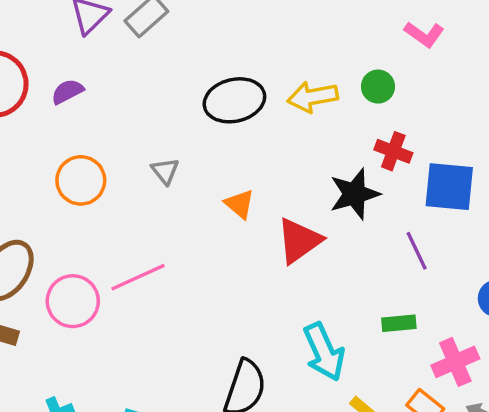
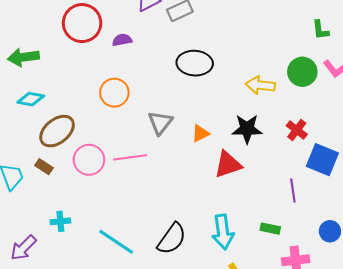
green circle: (378, 87) -> (302, 72), moved, size x1.5
black ellipse: (234, 100) -> (195, 63), moved
gray triangle: (165, 171) -> (160, 123), moved, size x1.5
black star: (354, 194) -> (247, 129), moved
orange triangle: (240, 204) -> (200, 133), turned 36

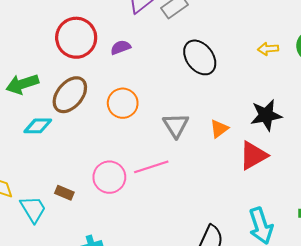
black ellipse: (195, 63) -> (200, 57), turned 60
yellow arrow: (260, 85) -> (268, 49), moved, size x0.7
brown ellipse: (57, 131) -> (70, 95), moved

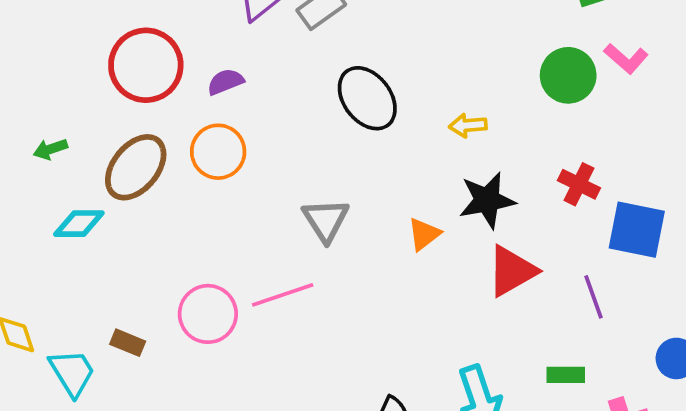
yellow arrow: (268, 49) -> (468, 125), moved
green arrow: (22, 84) -> (50, 149), size x0.6
orange circle: (123, 103) -> (218, 152), moved
orange triangle: (219, 129) -> (424, 234), moved
red triangle: (253, 155) -> (512, 271), moved

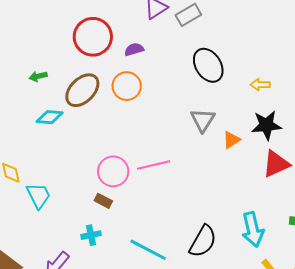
gray triangle: (326, 220) -> (203, 120), moved
brown rectangle: (128, 343) -> (103, 201), moved

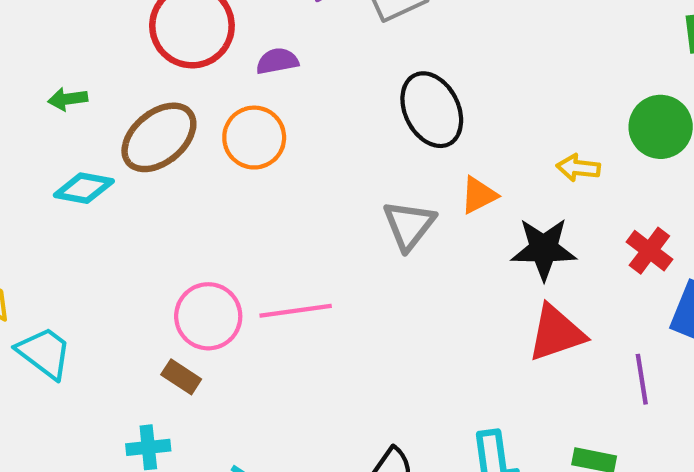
yellow arrow: (260, 85) -> (578, 168), moved
orange triangle: (231, 140) -> (479, 195), moved
cyan trapezoid: (38, 196) -> (44, 353), turned -32

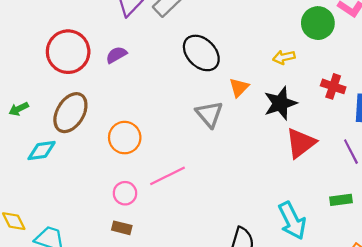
orange circle: (254, 138) -> (125, 138), moved
pink circle: (208, 316) -> (125, 193), size x0.7

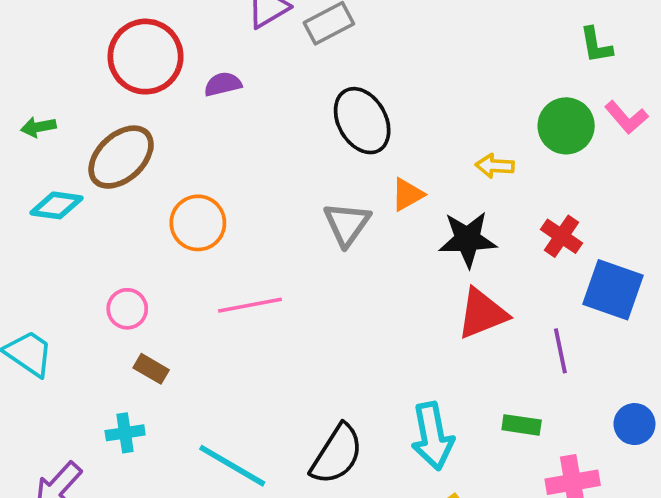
pink circle: (125, 193) -> (127, 309), moved

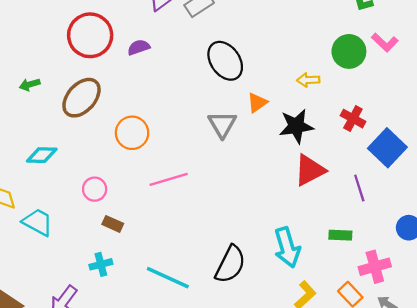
cyan diamond: (56, 205) -> (42, 155), moved
blue square: (613, 290) -> (387, 148), turned 30

